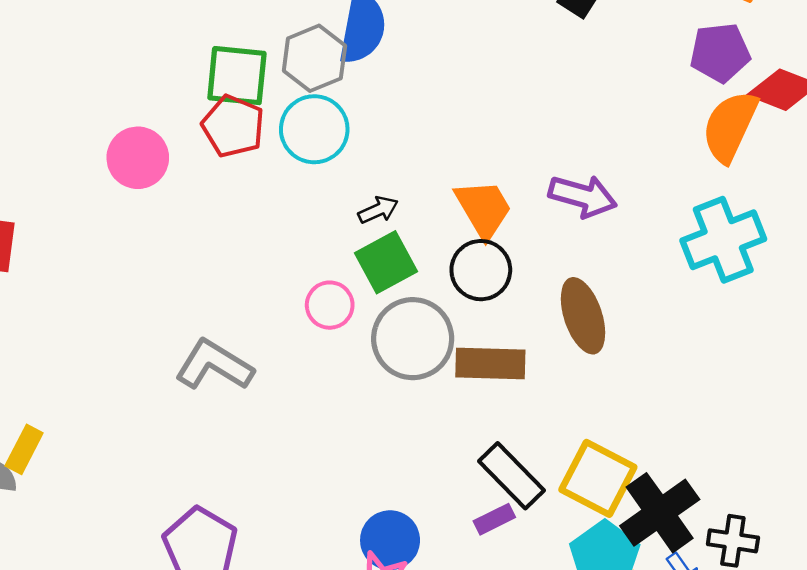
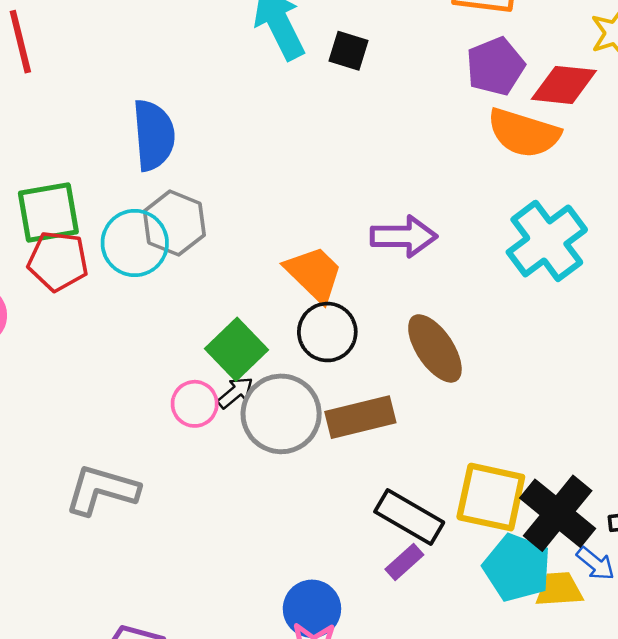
gray hexagon: (314, 58) -> (174, 223), moved
orange semicircle: (730, 126) -> (524, 133), turned -82
black arrow: (378, 210) -> (235, 393), moved

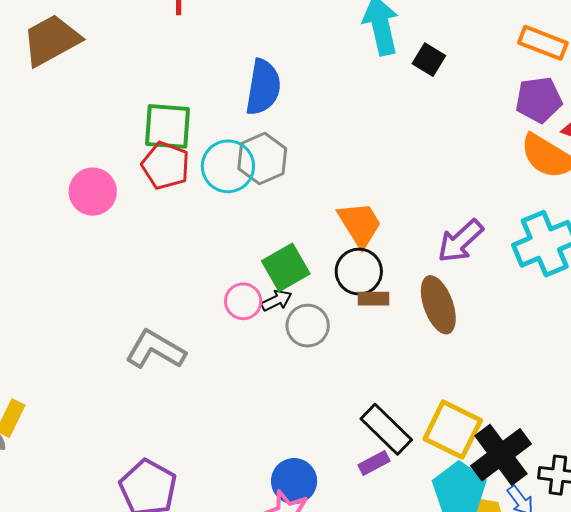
purple arrow: (404, 236) -> (460, 241), moved, turned 123
gray circle: (281, 414) -> (308, 326), size x0.7
brown rectangle: (360, 417) -> (374, 299), moved, size x0.6

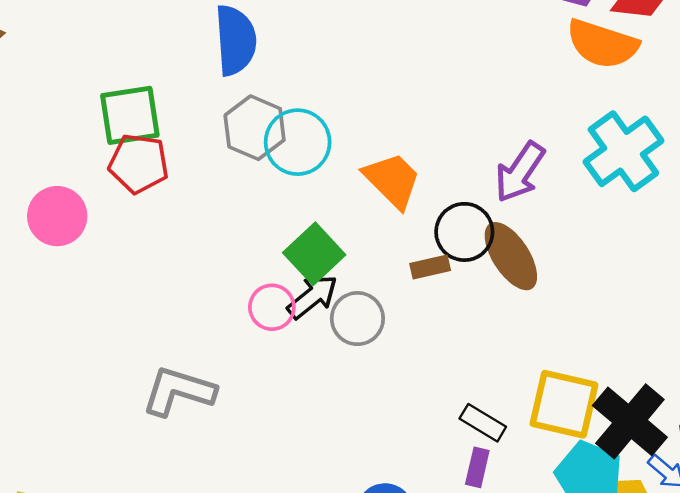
cyan circle: (228, 166) -> (298, 142), moved
black circle: (359, 272) -> (464, 232), moved
black arrow: (277, 300) -> (312, 297), size x1.4
black rectangle: (386, 429) -> (483, 423), size x0.7
purple rectangle: (374, 463) -> (477, 467), turned -36

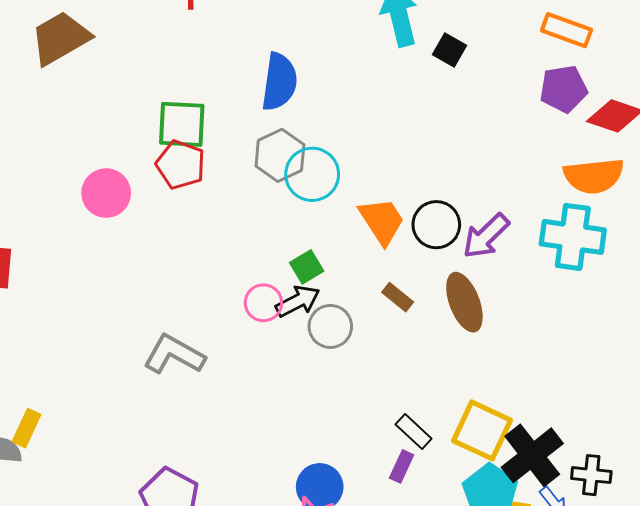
orange semicircle: (602, 44) -> (594, 176), moved, turned -36
cyan cross: (623, 151) -> (573, 237), turned 32
black circle: (464, 232) -> (436, 225), moved
green square: (314, 254) -> (307, 267), size x0.7
brown rectangle: (430, 267) -> (398, 297), turned 40

